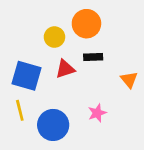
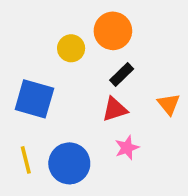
black rectangle: (93, 57) -> (122, 74), turned -42
red triangle: (65, 69) -> (115, 109), moved
yellow line: (20, 110) -> (26, 160), moved

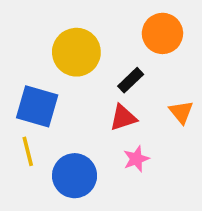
orange circle: (113, 31) -> (162, 33), moved
yellow circle: (71, 48) -> (76, 52), size x1.6
yellow line: (26, 160) -> (28, 151), moved

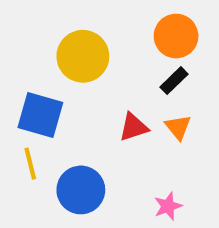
black rectangle: (131, 80) -> (174, 81), moved
orange triangle: (181, 112) -> (178, 127), moved
pink star: (136, 159) -> (168, 206), moved

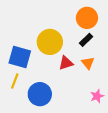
yellow circle: (83, 56) -> (50, 42), moved
yellow line: (30, 164) -> (15, 81), turned 35
pink star: (168, 206) -> (97, 96), moved

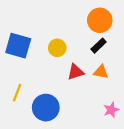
yellow circle: (50, 42) -> (57, 48), size x0.6
blue square: (20, 57) -> (18, 46), moved
orange triangle: (88, 63) -> (101, 72), turned -40

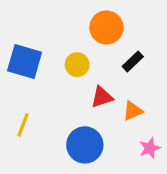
orange circle: (100, 20) -> (106, 28), moved
orange triangle: (101, 72) -> (133, 111), moved, turned -35
blue circle: (46, 108) -> (85, 145), moved

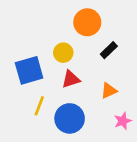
blue square: (25, 62) -> (29, 70), moved, turned -32
red triangle: (102, 97) -> (71, 79), moved
yellow line: (23, 125) -> (39, 106), moved

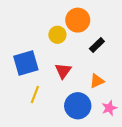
yellow circle: (63, 53) -> (57, 35), moved
red triangle: (71, 79) -> (63, 71), turned -36
blue circle: (70, 118) -> (78, 106), moved

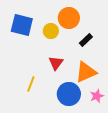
blue square: (26, 63) -> (22, 25), moved, turned 30
orange triangle: (97, 81) -> (86, 72), size x1.6

